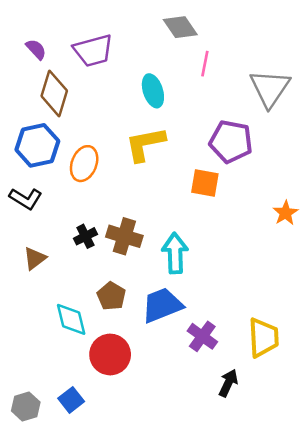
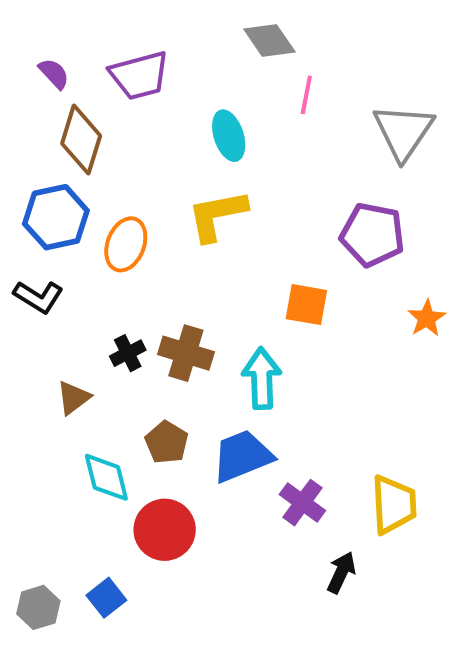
purple pentagon: (231, 141) -> (372, 235), moved
orange square: (205, 183) -> (306, 305), moved
brown triangle: (35, 258) -> (73, 398), moved

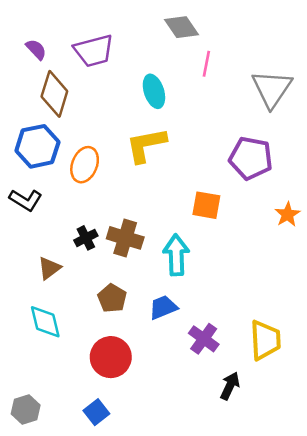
blue trapezoid: (242, 456) -> (163, 307), size x0.7
cyan diamond: (106, 477) -> (45, 322), moved
blue square: (106, 598) -> (96, 412), moved

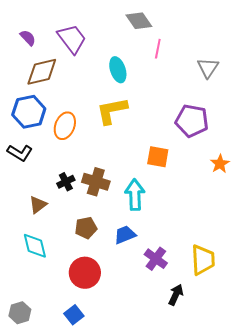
purple trapezoid: (94, 51) -> (72, 39), turned -112
gray triangle: (272, 89) -> (208, 68), size x0.7
brown diamond: (54, 94) -> (42, 72), turned 60
brown pentagon: (112, 298) -> (86, 228), turned 30

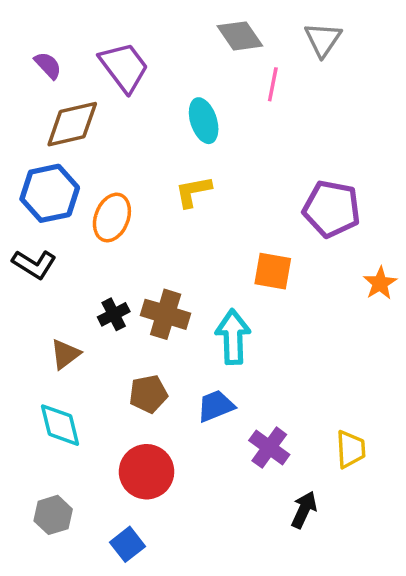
gray triangle: (208, 68) -> (323, 39), moved
yellow L-shape: (112, 111) -> (193, 192), size x0.7
yellow trapezoid: (203, 260) -> (351, 449), size x0.7
gray hexagon: (20, 313) -> (53, 515), moved

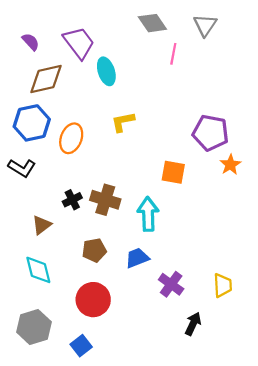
cyan ellipse: (204, 121) -> (106, 71), moved
orange star: (380, 283) -> (230, 165), moved
gray hexagon: (53, 515) -> (34, 327), size x1.4

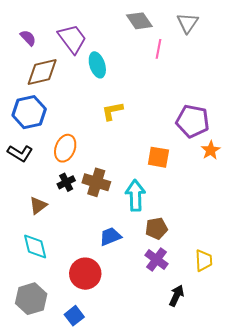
orange ellipse: (71, 138) -> (65, 148), moved
brown pentagon: (94, 250) -> (156, 228), moved
blue trapezoid: (137, 258) -> (110, 236), moved

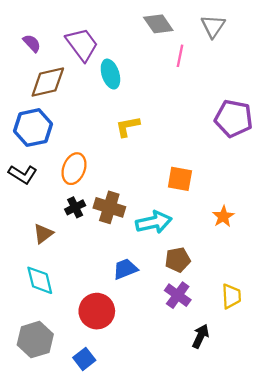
purple pentagon: (193, 121) -> (234, 118), moved
orange star: (211, 150) -> (223, 216), moved
cyan arrow: (135, 195) -> (154, 222), turned 80

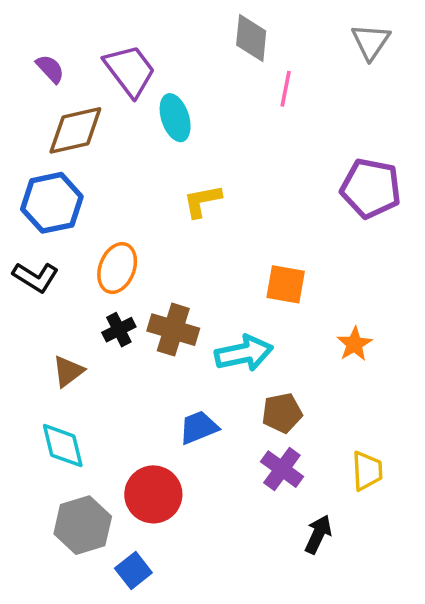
gray diamond: (158, 24) -> (251, 38), turned 40
gray triangle: (213, 26) -> (371, 42), moved
gray hexagon: (35, 340) -> (83, 525), moved

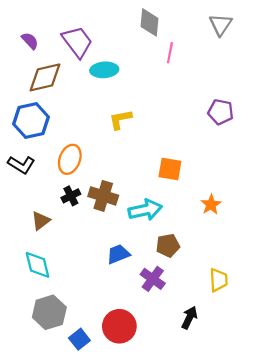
cyan ellipse: (175, 118) -> (104, 70), turned -76
purple pentagon: (371, 188) -> (221, 112), size x0.7
purple cross: (282, 469) -> (153, 279), moved
red circle: (153, 494) -> (119, 326), moved

